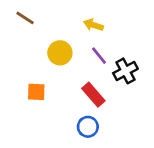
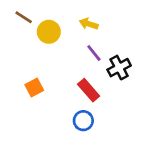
yellow circle: (60, 53) -> (49, 32), moved
orange square: (36, 92) -> (34, 88), turned -30

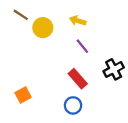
black cross: (119, 68) -> (114, 69), moved
orange square: (34, 88) -> (23, 95), moved

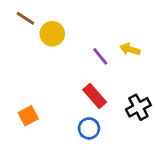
yellow arrow: (78, 21) -> (130, 49), moved
black cross: (114, 69) -> (138, 107), moved

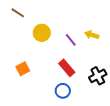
yellow circle: (52, 34) -> (42, 33), moved
orange square: (28, 116) -> (23, 69), moved

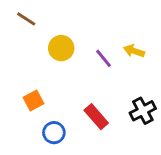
red rectangle: (67, 68) -> (96, 117), moved
blue circle: (63, 91) -> (54, 133), moved

